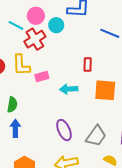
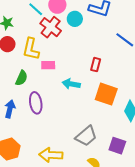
red cross: (35, 39) -> (51, 27), turned -35
green semicircle: (12, 105) -> (22, 78), moved
purple ellipse: (64, 130) -> (36, 103), moved

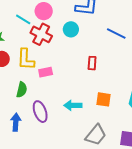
cyan circle: (75, 19) -> (71, 29), moved
cyan arrow: (71, 84) -> (73, 105), moved
orange square: (106, 94) -> (103, 99), moved, size x0.7

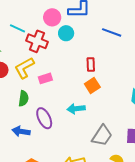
pink circle: (44, 11) -> (52, 17), moved
yellow L-shape: (26, 59) -> (24, 68), turned 65
orange square: (103, 99) -> (92, 86), moved, turned -35
blue arrow: (16, 122) -> (21, 131), turned -78

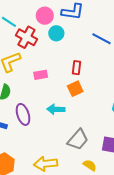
pink rectangle: (45, 78) -> (41, 75), moved

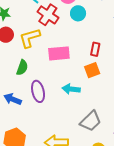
pink rectangle: (41, 75) -> (59, 53), size x1.5

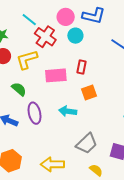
red rectangle: (95, 49) -> (81, 67), moved
green semicircle: (22, 68) -> (19, 89), turned -70

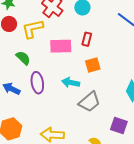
gray trapezoid: (87, 143) -> (89, 102), moved

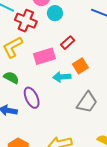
red rectangle: (87, 39) -> (68, 43), turned 48
cyan arrow: (71, 83) -> (62, 77), moved

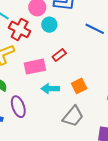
orange square: (80, 66) -> (79, 86), moved

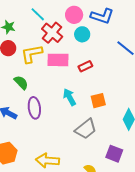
pink rectangle: (35, 67) -> (58, 60), moved
cyan arrow: (50, 89) -> (69, 97), turned 48

